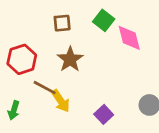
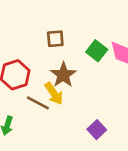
green square: (104, 20) -> (97, 51), moved
yellow arrow: (61, 101) -> (54, 94), moved

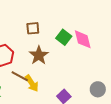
yellow arrow: (54, 94) -> (32, 83), moved

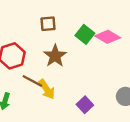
pink diamond: (83, 39) -> (108, 37), turned -45

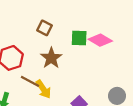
brown square: (48, 24) -> (45, 28), turned 32
green square: (85, 34) -> (79, 38), turned -36

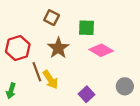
pink diamond: (100, 40) -> (101, 50), moved
brown line: (30, 81) -> (37, 72), turned 42

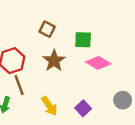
brown line: (37, 72) -> (19, 85), moved
yellow arrow: (50, 80) -> (49, 106), moved

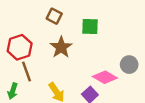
pink diamond: (98, 63) -> (105, 77), moved
gray circle: (123, 100) -> (129, 65), moved

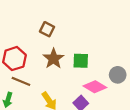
green square: (90, 27) -> (81, 61), moved
brown line: (27, 71) -> (21, 81), turned -48

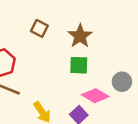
brown star: (54, 59) -> (80, 36), moved

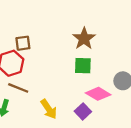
brown square: (39, 28) -> (23, 43), moved, turned -35

